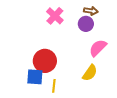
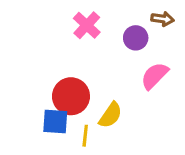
brown arrow: (91, 11) -> (162, 19), moved
yellow semicircle: (90, 73) -> (110, 115), moved

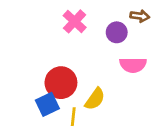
pink semicircle: (155, 76) -> (133, 65), turned -135
blue square: (55, 121) -> (47, 104), turned -30

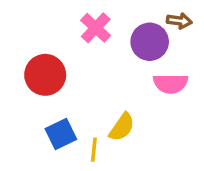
purple circle: (117, 32) -> (150, 42), size x1.4
red circle: (61, 83) -> (45, 75), moved

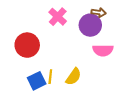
brown arrow: (179, 21) -> (99, 12), moved
yellow line: (94, 150) -> (50, 77), moved

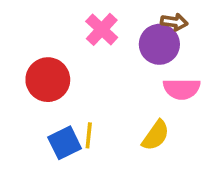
yellow semicircle: (73, 77) -> (156, 135), moved

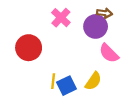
pink semicircle: (182, 89) -> (109, 53), turned 45
blue square: (65, 143) -> (67, 86), moved

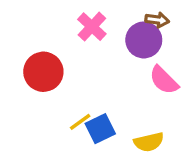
yellow line: (53, 81) -> (80, 122), turned 48
yellow semicircle: (93, 81) -> (149, 142), moved, turned 42

